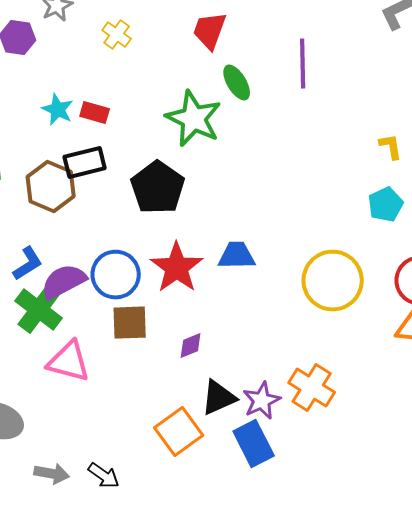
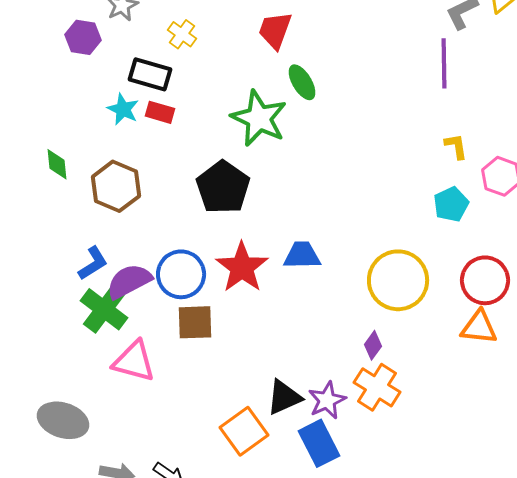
purple line: (303, 64) -> (444, 63), moved
black rectangle: (85, 163) -> (150, 74), moved, turned 30
purple diamond: (191, 346) -> (373, 345), moved, turned -32

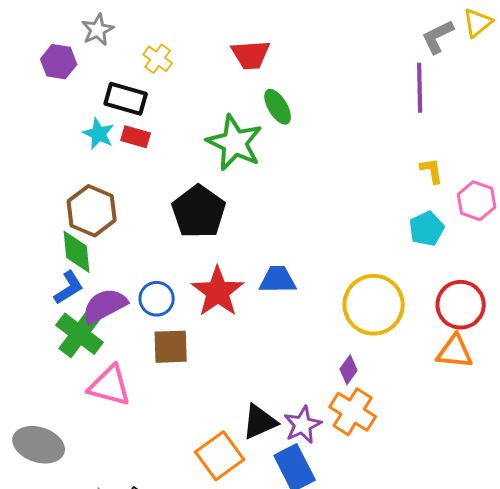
red trapezoid: (275, 30) -> (251, 55), turned -114
green diamond: (57, 164) -> (77, 252), moved, size x1.4
blue circle: (181, 274) -> (157, 299), size x0.7

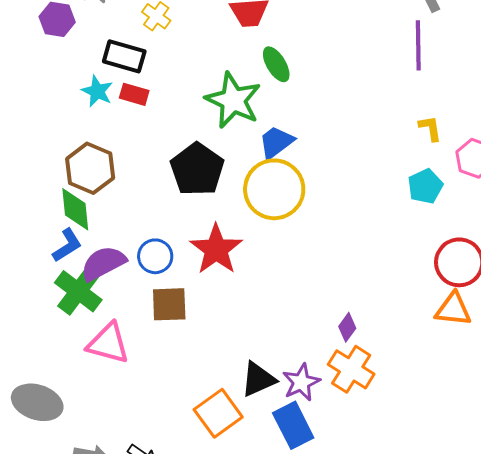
blue trapezoid: (278, 280) -> (276, 142), moved, turned -36
yellow circle: (374, 305) -> (274, 189), moved

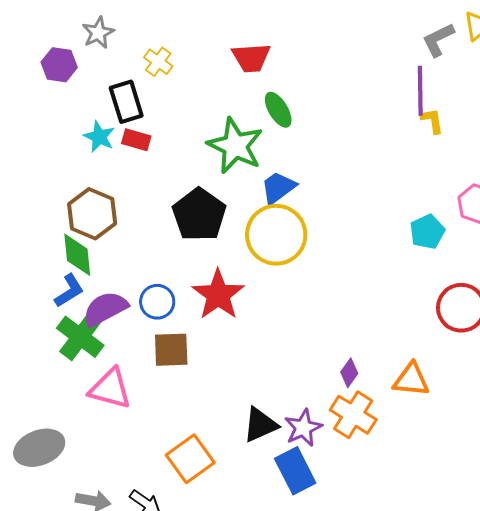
black rectangle: (124, 56) -> (126, 102), turned 57
yellow L-shape: (430, 128) -> (432, 121), moved
orange triangle: (453, 309) -> (411, 380), moved
gray ellipse: (37, 402) -> (39, 448), turned -39
orange square: (218, 413) -> (190, 459), moved

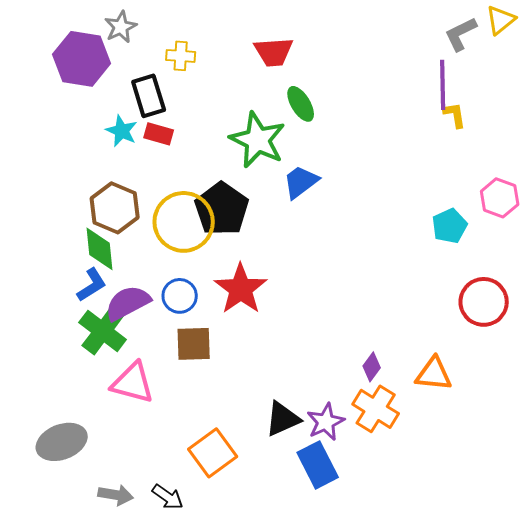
yellow cross: (158, 62) -> (181, 56), turned -32
purple hexagon: (59, 65) -> (82, 59), size x1.6
yellow circle: (276, 235) -> (184, 222), moved

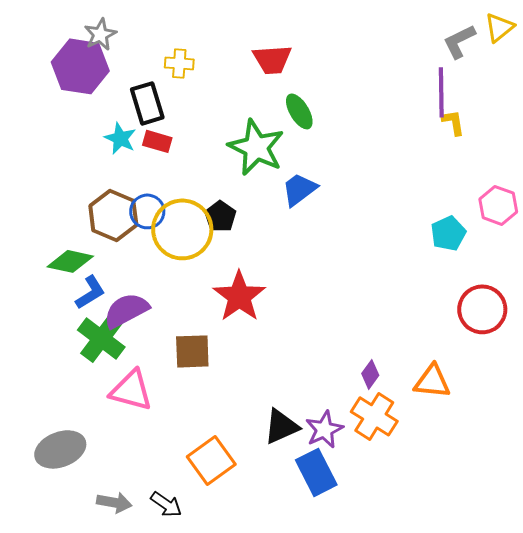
gray star: (121, 27) -> (100, 34), moved
black pentagon: (222, 209) -> (220, 216), size x0.6
green diamond: (100, 249) -> (70, 261), moved, turned -72
blue circle: (180, 296) -> (147, 211), moved

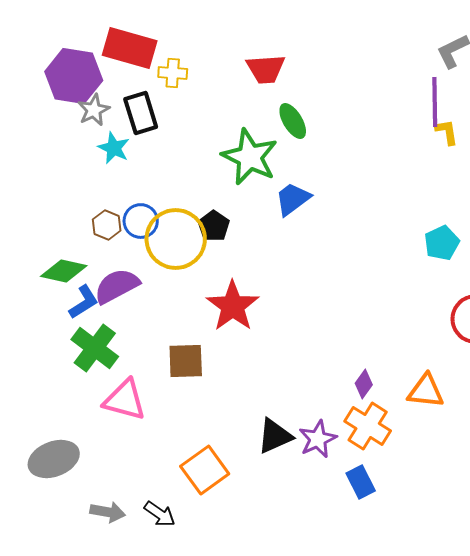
gray star: (100, 34) -> (94, 110), moved
red rectangle: (157, 141) -> (130, 48), moved, size x1.8
brown hexagon: (113, 215) -> (107, 225), size x0.6
purple semicircle: (126, 310) -> (117, 286), moved
blue rectangle: (316, 472) -> (361, 482), moved, size x0.7

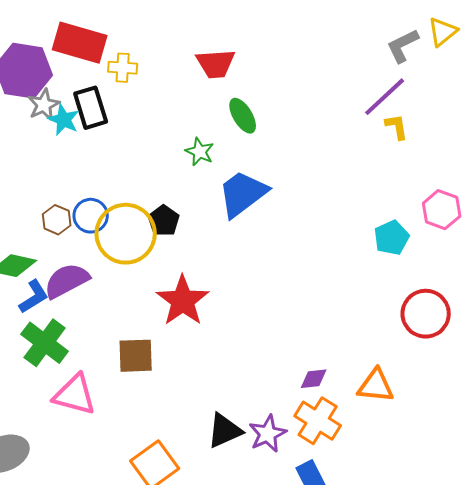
purple line: (435, 102) -> (385, 97), turned 48
cyan star: (114, 148) -> (64, 120), moved
green star: (250, 157) -> (200, 152), size x0.5
blue trapezoid: (293, 199) -> (243, 194), size x1.4
purple diamond: (364, 384) -> (314, 379), turned 48

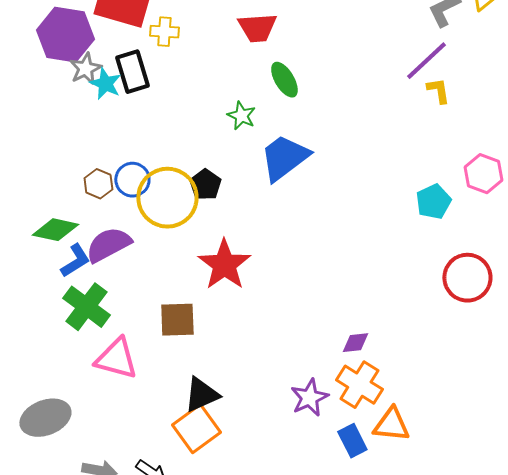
orange triangle: (376, 386) -> (391, 425), moved
black triangle: (225, 431) -> (201, 395), moved

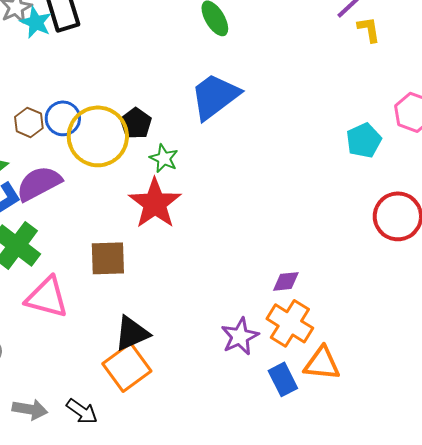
green star: (241, 116) -> (164, 158), moved

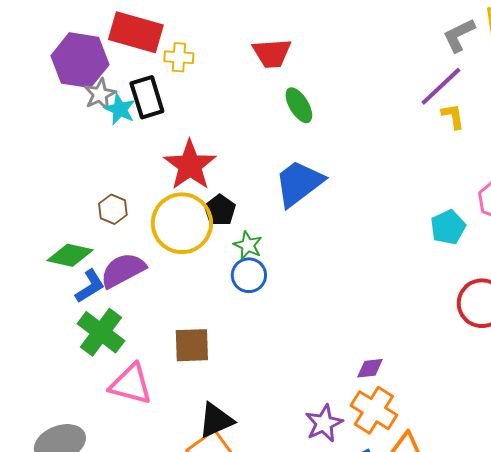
blue circle: (63, 118) -> (249, 275), moved
red star: (155, 203) -> (190, 165), moved

